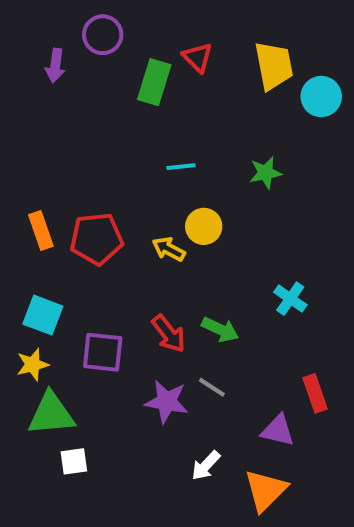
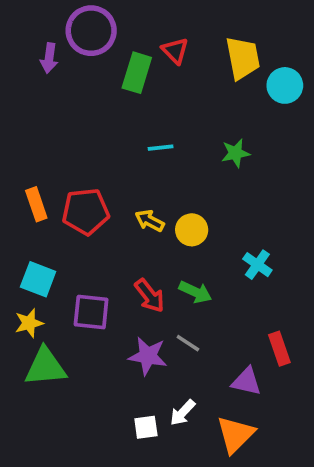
purple circle: (103, 35) -> (91, 31), size x1.4
yellow circle: (204, 226) -> (192, 230), moved
white square: (74, 461) -> (146, 427), moved

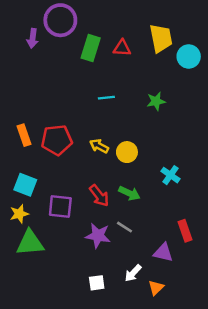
red triangle: (175, 51) -> (122, 48), moved, turned -42
white arrow: (182, 413) -> (133, 273), moved
orange triangle: (235, 435) -> (156, 288), size x0.6

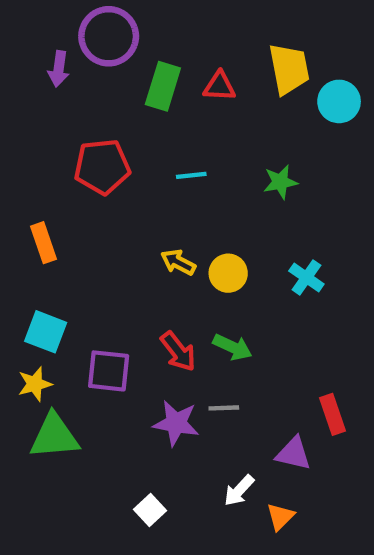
red pentagon: (57, 140) -> (102, 167), moved
cyan cross: (171, 175) -> (306, 278), moved
gray line: (125, 227) -> (224, 408), turned -35
white square: (97, 283) -> (150, 510), moved, turned -35

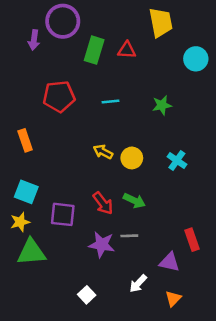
yellow trapezoid: (289, 69) -> (161, 22), moved
orange triangle: (280, 517) -> (173, 299), moved

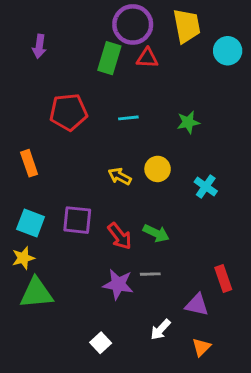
purple circle: (63, 21) -> (133, 24), moved
cyan circle: (196, 59) -> (228, 51), moved
yellow circle: (132, 158) -> (158, 169), moved
purple square: (63, 214) -> (77, 220), moved

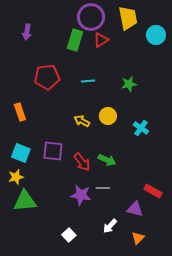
red triangle: (147, 58) -> (101, 40), turned -35
red rectangle: (223, 278) -> (153, 191), turned -42

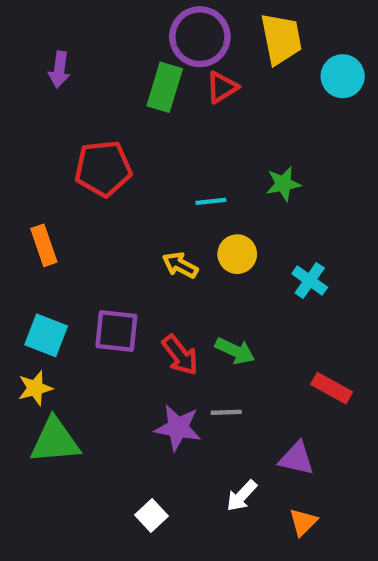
cyan line: (88, 81) -> (211, 201), moved
red rectangle: (153, 191) -> (332, 388), moved

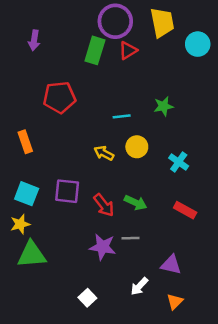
red rectangle: (332, 388) -> (185, 210), moved

